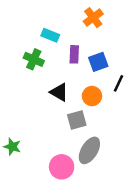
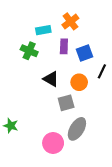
orange cross: (93, 18) -> (70, 21), moved
cyan rectangle: (50, 35) -> (43, 30), turned -32

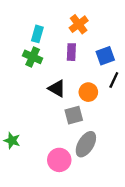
cyan rectangle: (43, 30) -> (37, 34), moved, turned -64
blue square: (85, 53) -> (105, 56), moved

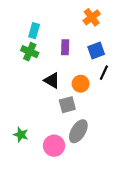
orange cross: (79, 24) -> (92, 17), moved
green star: (12, 141) -> (21, 135), moved

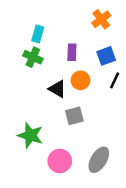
orange circle: (81, 84) -> (80, 80), moved
gray ellipse: (78, 131) -> (99, 160), moved
green star: (21, 135) -> (30, 135), moved, size x1.5

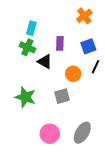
orange circle: (80, 80) -> (73, 74), moved
black triangle: (57, 89) -> (45, 62), moved
green star: (30, 135) -> (25, 97), moved

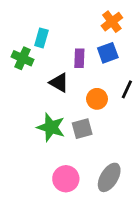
blue square: (88, 46) -> (108, 53), moved
green cross: (27, 47) -> (23, 58), moved
green star: (25, 97) -> (51, 127), moved

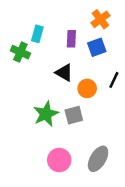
purple rectangle: (79, 58) -> (71, 39), moved
black triangle: (59, 83) -> (64, 73), moved
green star: (51, 127) -> (46, 114), turned 30

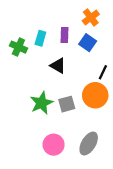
cyan rectangle: (37, 34) -> (40, 38), moved
blue square: (97, 47) -> (88, 43), turned -35
orange circle: (87, 88) -> (95, 95), moved, size x1.5

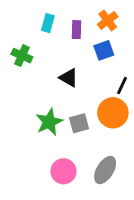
purple rectangle: (65, 35) -> (77, 30), moved
cyan rectangle: (40, 38) -> (48, 23), moved
blue square: (88, 43) -> (104, 50), turned 35

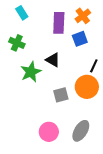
cyan rectangle: (48, 23) -> (22, 13), moved, turned -48
purple rectangle: (77, 30) -> (59, 23), size x1.5
green star: (49, 122) -> (31, 72), moved

